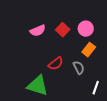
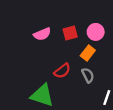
red square: (63, 30) -> (70, 33), turned 32
orange rectangle: (89, 50) -> (88, 53), moved

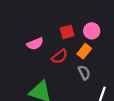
pink semicircle: (42, 34) -> (35, 44), moved
red semicircle: (62, 71) -> (60, 57), moved

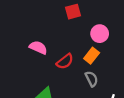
red square: (67, 32) -> (73, 12), moved
pink semicircle: (35, 44) -> (38, 48), turned -133

